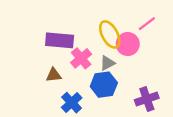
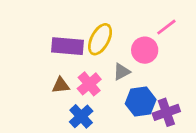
yellow ellipse: (110, 34) -> (100, 39), moved, turned 56
pink cross: (81, 58) -> (89, 84), moved
blue hexagon: (104, 85) -> (141, 102), moved

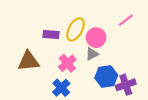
purple rectangle: (68, 46) -> (51, 35), size x0.7
pink circle: (145, 50) -> (96, 38), moved
brown triangle: (61, 85) -> (28, 61), moved, size x1.6

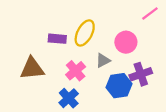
pink line: (126, 20) -> (150, 14), moved
pink circle: (96, 38) -> (126, 42), moved
purple cross: (126, 85) -> (141, 74), moved

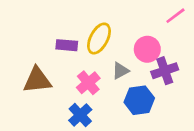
purple cross: (141, 74) -> (165, 71), moved

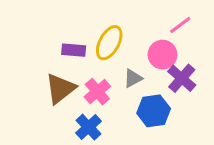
pink line: (175, 16) -> (180, 25), moved
purple cross: (165, 71) -> (182, 78), turned -30
brown triangle: (37, 80) -> (60, 89), moved, turned -32

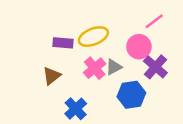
yellow ellipse: (109, 43) -> (93, 37), turned 40
brown triangle: (60, 89) -> (52, 76), size x0.7
pink cross: (97, 92) -> (95, 68), moved

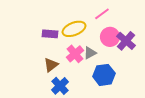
pink line: (154, 21) -> (102, 14), moved
purple cross: (155, 67) -> (126, 41), moved
brown triangle: (52, 76) -> (51, 65), moved

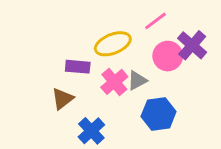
purple rectangle: (50, 34) -> (78, 67), moved
purple cross: (126, 41) -> (192, 45), moved
brown triangle: (51, 65) -> (62, 99), moved

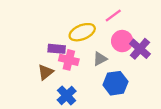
purple cross: (192, 45) -> (140, 49), moved
pink cross: (114, 82) -> (69, 60), moved, turned -36

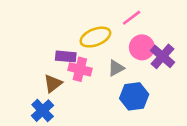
blue cross: (67, 95) -> (43, 111), moved

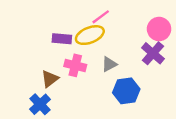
pink line: (132, 18) -> (101, 17), moved
pink circle: (142, 47) -> (159, 29), moved
purple rectangle: (66, 56) -> (62, 39), moved

